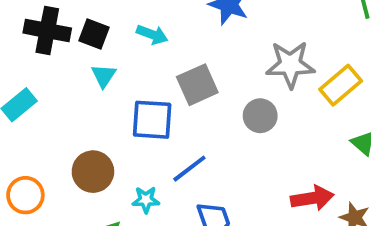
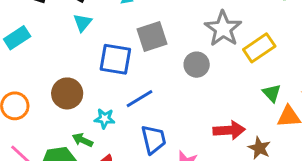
gray star: (290, 65) -> (223, 29), turned 30

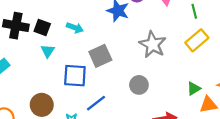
yellow rectangle: (259, 48) -> (197, 40), moved
gray circle: (197, 65) -> (139, 85), moved
green triangle: (272, 93) -> (194, 89), turned 48

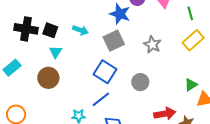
gray star: (153, 44) -> (152, 45), size x0.7
gray square: (100, 56) -> (114, 41), moved
blue square: (75, 76) -> (105, 72), moved, turned 30
brown circle: (42, 105) -> (48, 78), moved

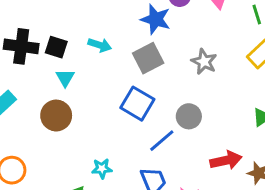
blue line: (101, 99) -> (162, 141), moved

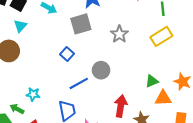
blue square: (137, 104) -> (67, 54), size x0.6
red arrow: (226, 160) -> (121, 106), turned -80

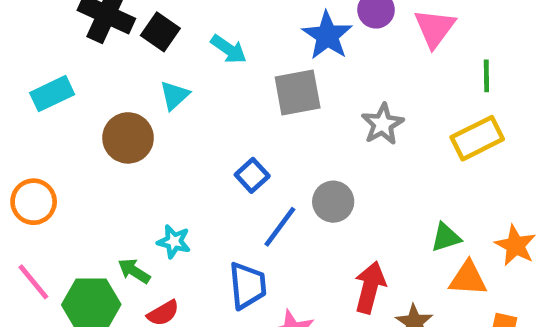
cyan triangle: (20, 26) -> (174, 95), moved
blue square: (67, 54) -> (252, 175), moved
blue line: (79, 83) -> (280, 227), turned -30

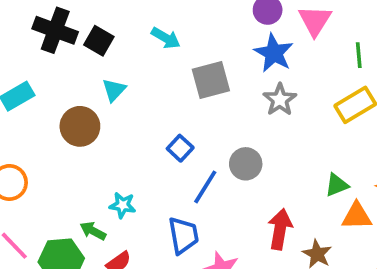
blue star: (327, 36) -> (274, 53), moved
cyan arrow: (229, 49) -> (166, 38), moved

